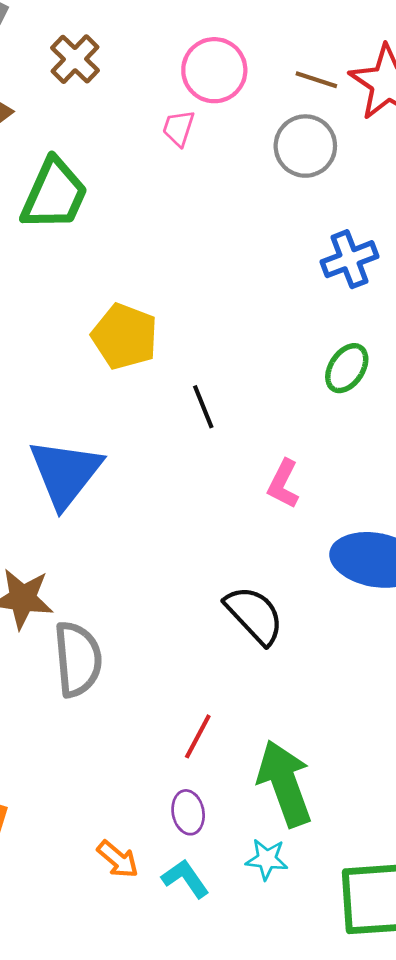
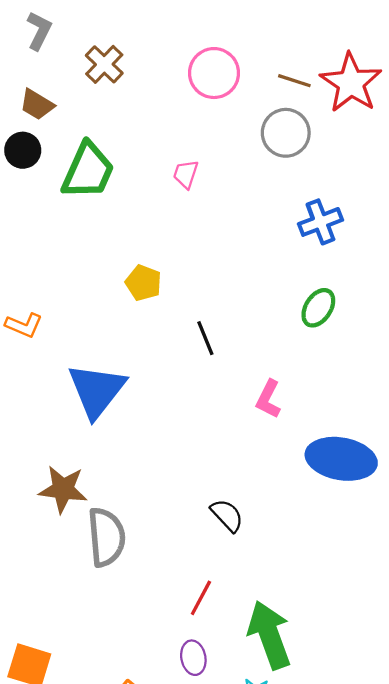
pink trapezoid: (178, 128) -> (186, 174), moved
yellow pentagon: (125, 336) -> (143, 283), size x0.7
black semicircle: (254, 615) -> (227, 515), moved, size x0.7

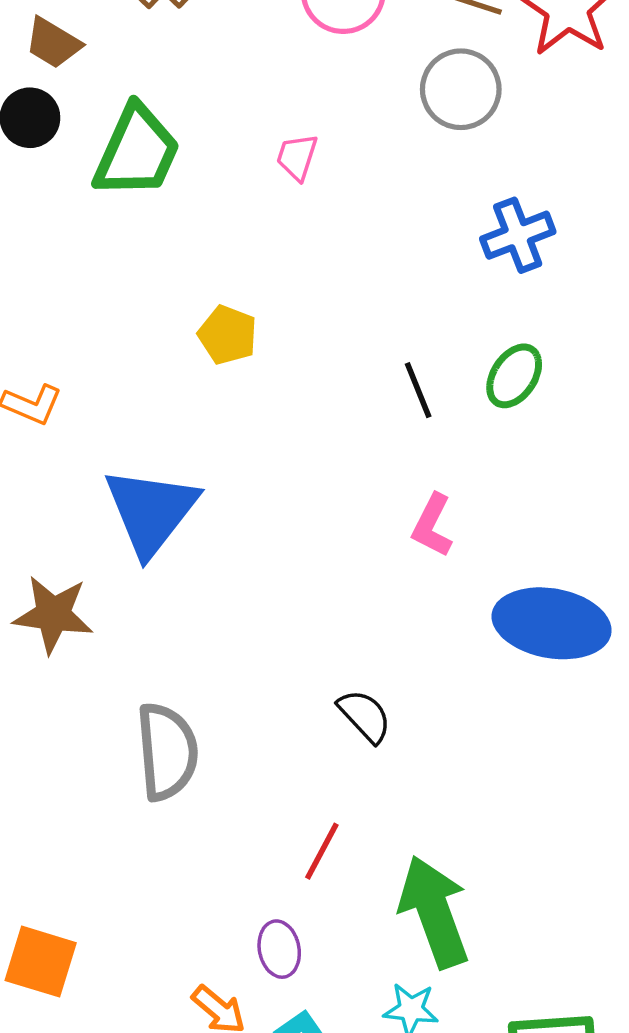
black line: (205, 338) -> (418, 390), moved
brown star: (63, 489) -> (53, 614), moved
purple ellipse: (193, 658) -> (279, 949), moved

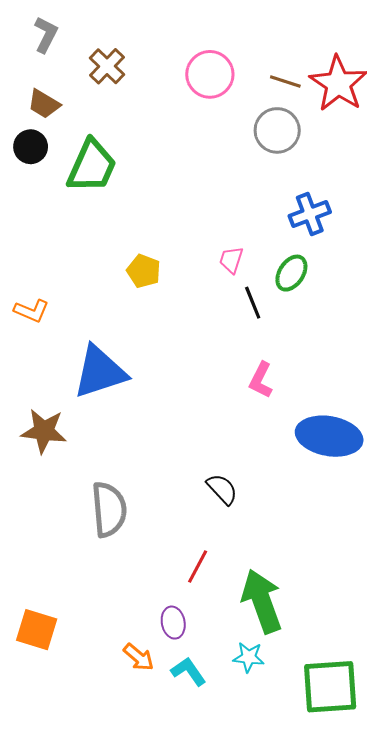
pink trapezoid: (297, 157) -> (231, 260), moved
green ellipse: (514, 376) -> (291, 273), moved
blue triangle: (151, 511) -> (100, 372), turned 34

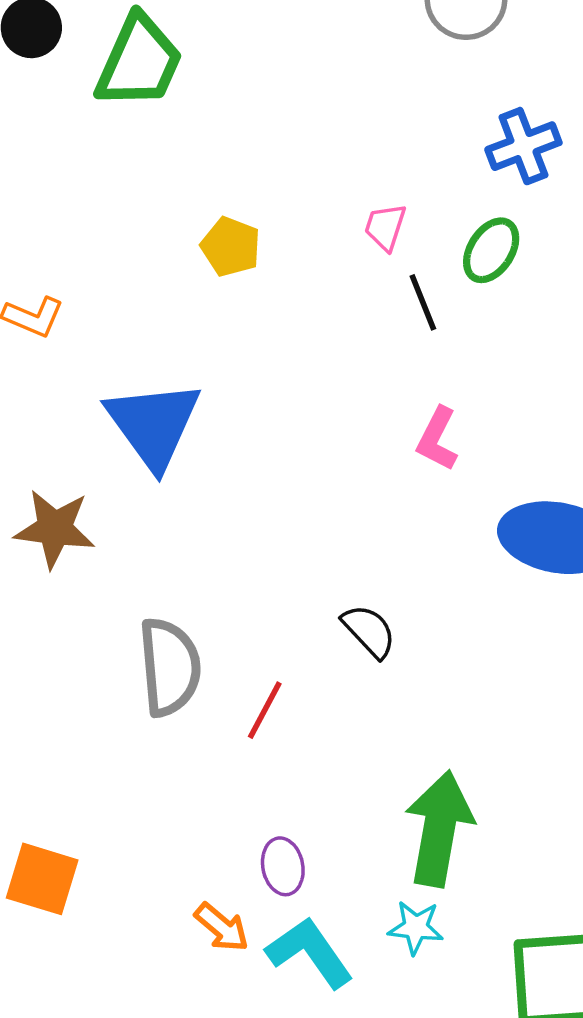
blue triangle: (100, 372) -> (153, 424), turned -48
red line: (198, 567) -> (265, 710), moved
green arrow: (262, 601) -> (439, 829), turned 30
cyan L-shape: (188, 671) -> (310, 953), size x1.4

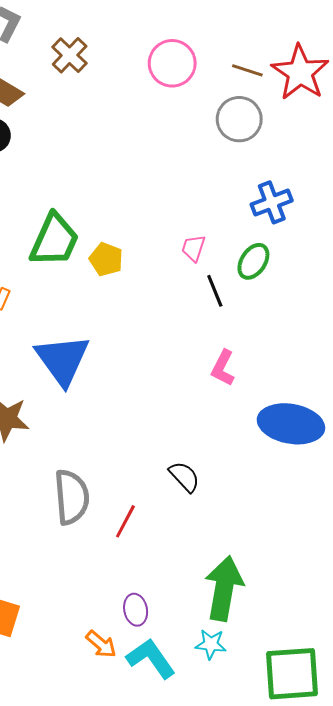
green trapezoid: (139, 62) -> (54, 240), moved

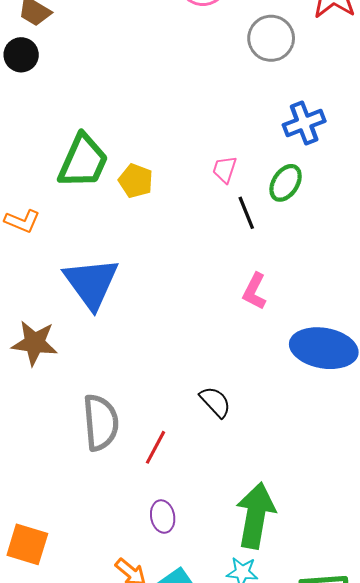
purple ellipse: (136, 610) -> (163, 517), moved

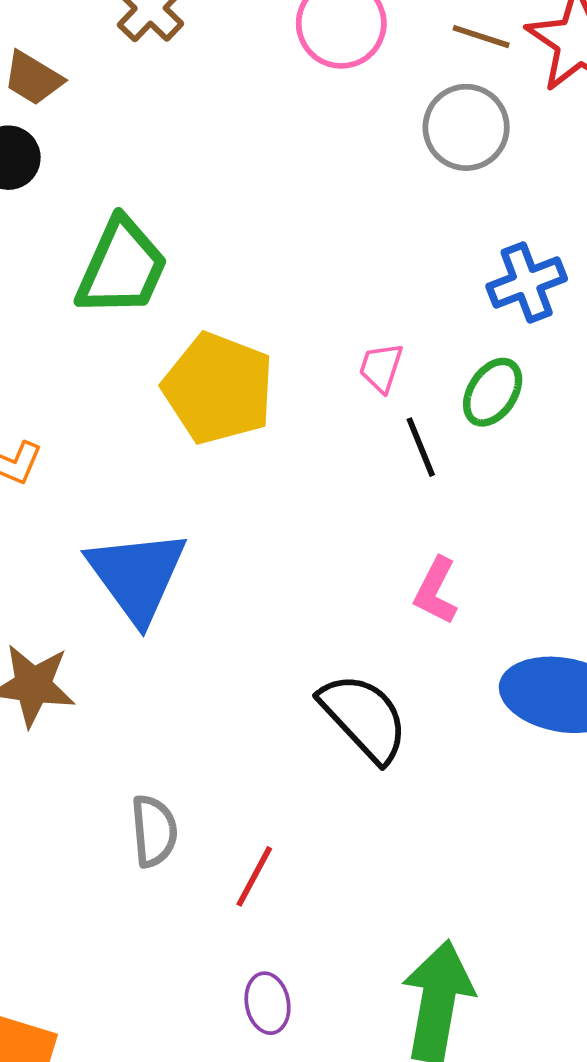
green trapezoid: (83, 161) -> (122, 267), moved
yellow pentagon: (136, 181) -> (218, 388), size x1.8
black semicircle: (215, 402) -> (364, 718), moved, size x1.6
gray semicircle: (101, 423) -> (154, 831), size x0.7

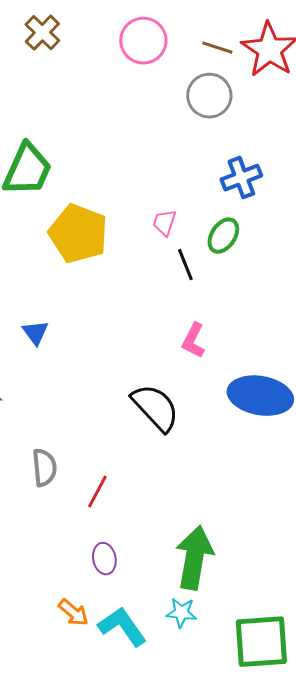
blue triangle: (137, 576) -> (35, 333), size x0.5

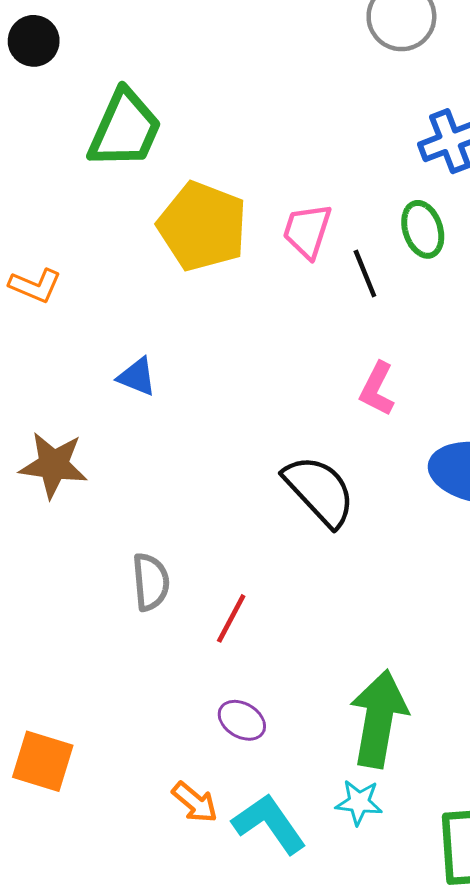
pink trapezoid: (164, 223) -> (307, 231), moved, size x1.4
green ellipse: (223, 236) -> (423, 229), turned -51
blue triangle: (35, 333) -> (137, 377), turned -32
purple ellipse: (104, 559) -> (242, 720), turned -48

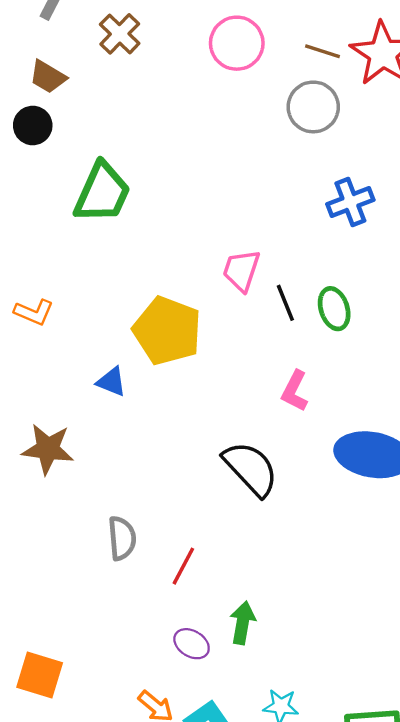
yellow pentagon: (202, 226) -> (167, 331), moved
green ellipse: (423, 229) -> (334, 309), moved
green arrow: (379, 719) -> (243, 623), moved, size x0.6

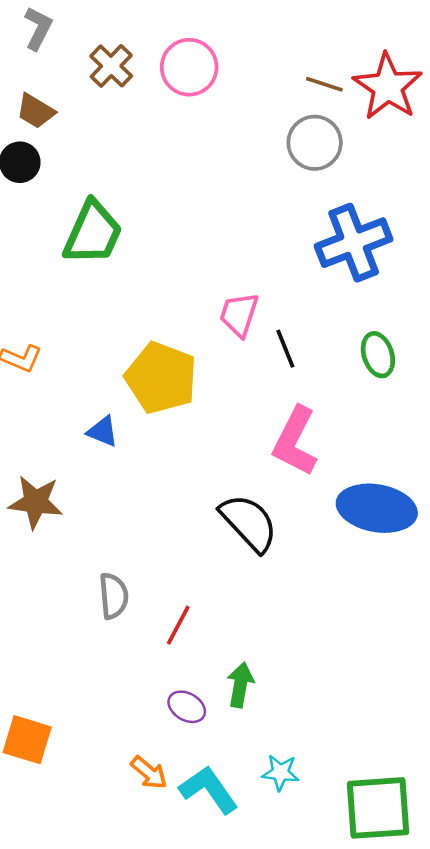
pink circle: (237, 43) -> (189, 67), moved
blue cross: (350, 202) -> (354, 243), size x1.5
green ellipse: (334, 309) -> (378, 355), moved
pink L-shape: (295, 391) -> (295, 441), size x1.6

